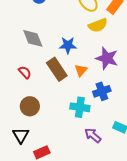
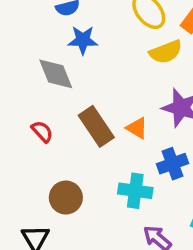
blue star: (68, 45) -> (83, 40), moved
orange triangle: (81, 70) -> (137, 128), turned -40
brown circle: (30, 106) -> (66, 198), moved

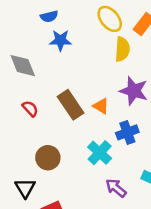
yellow semicircle: (166, 52) -> (122, 49), turned -65
gray diamond: (56, 74) -> (23, 66), moved
cyan cross: (135, 191) -> (100, 153), turned 35

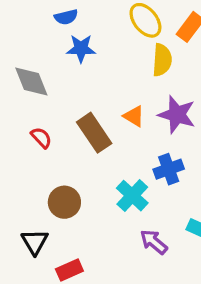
orange triangle: (101, 106) -> (134, 116), moved

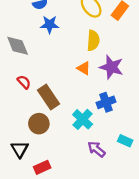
yellow semicircle: (162, 60) -> (93, 40), moved
brown rectangle: (94, 133) -> (48, 97), moved

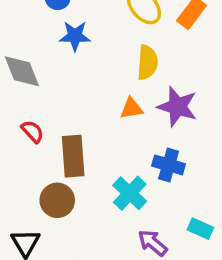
orange triangle: (84, 68) -> (131, 108), turned -40
brown rectangle: (48, 97) -> (73, 156), turned 30
blue cross: (106, 102) -> (169, 165), turned 36

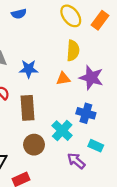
blue star: (75, 36) -> (29, 69), moved
brown circle: (57, 200) -> (34, 145), moved
cyan rectangle: (200, 229) -> (96, 146), moved

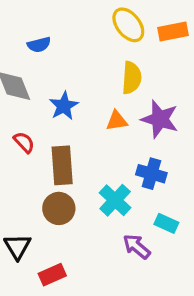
blue semicircle: (19, 14) -> (39, 45), moved
orange rectangle: (100, 20) -> (173, 31), turned 42
blue star: (29, 69) -> (64, 106), turned -30
brown circle: (34, 145) -> (59, 208), moved

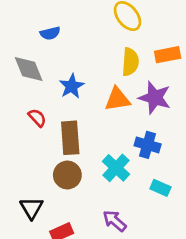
orange rectangle: (173, 31) -> (168, 55), moved
orange triangle: (117, 121) -> (117, 99), size x1.4
purple arrow: (137, 247) -> (115, 221), moved

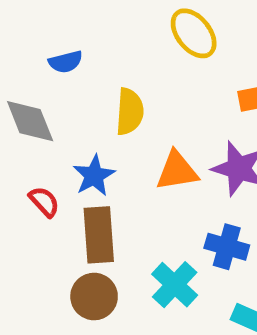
yellow semicircle: (130, 62) -> (130, 112), moved
blue star: (72, 86) -> (94, 176), moved

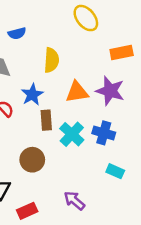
brown rectangle: (99, 235) -> (46, 120), moved, size x0.7
cyan cross: (175, 285) -> (72, 134), moved

